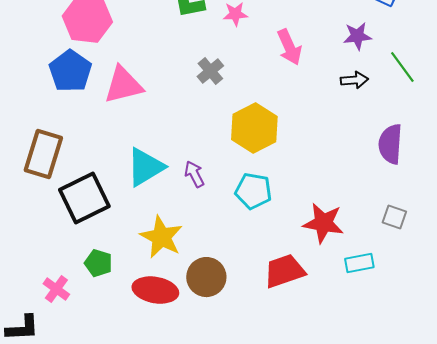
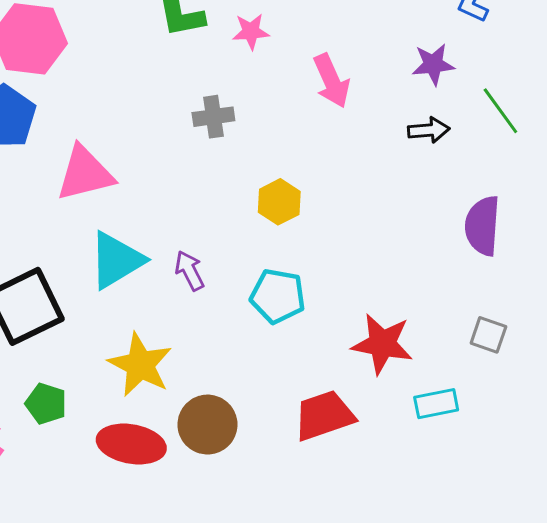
gray cross: (210, 71) -> (213, 117), turned 32
pink triangle: (123, 85) -> (85, 173), moved
yellow hexagon: (254, 128) -> (279, 202), size x0.6

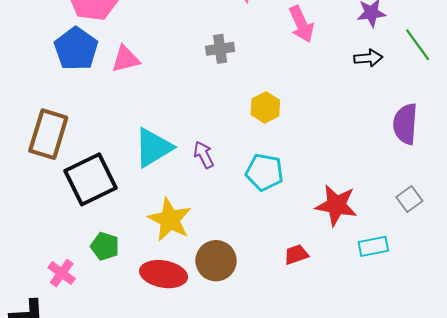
pink triangle: (85, 173) -> (125, 59), moved, size x0.7
gray square: (488, 335) -> (409, 199), turned 35
red trapezoid: (324, 416) -> (296, 255), size x0.6

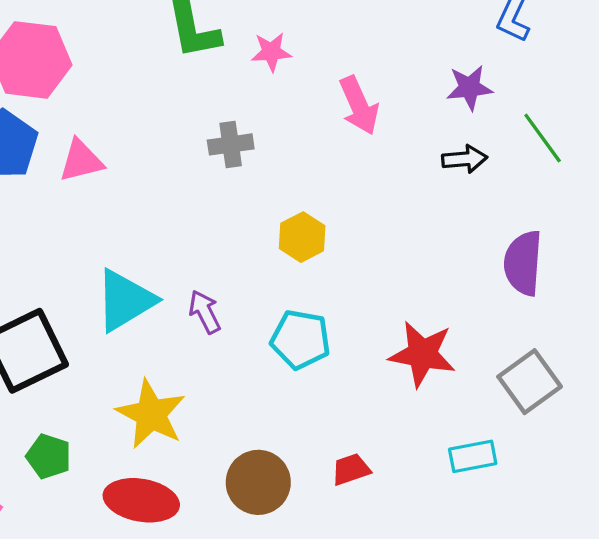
gray square: (409, 199) -> (530, 382), size x1.5
red star: (336, 205) -> (422, 354), moved
brown circle: (216, 261) -> (258, 482), moved

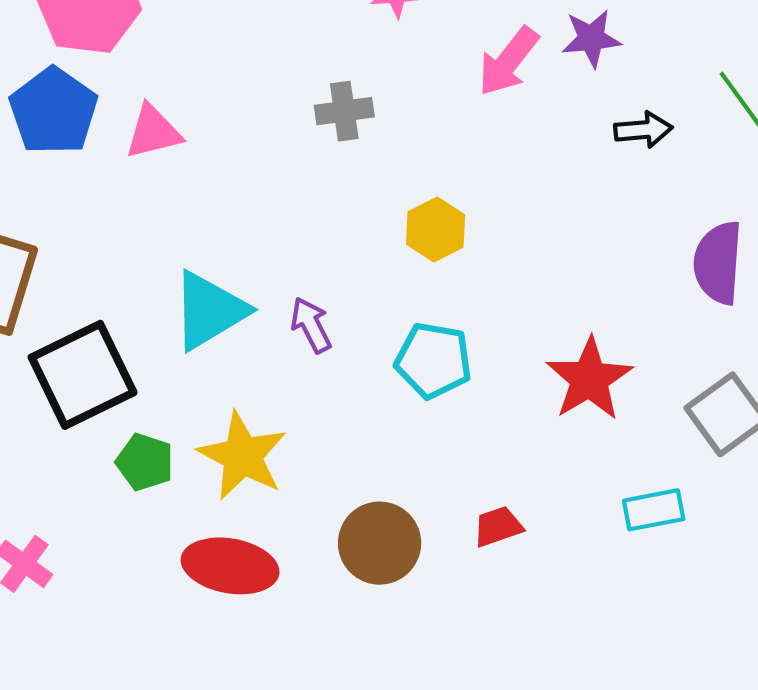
purple star: (469, 88) -> (591, 38), moved
pink arrow: (359, 105) -> (508, 61), turned 62
red star: (422, 354) -> (589, 379), turned 30
green pentagon: (49, 456) -> (145, 462), moved

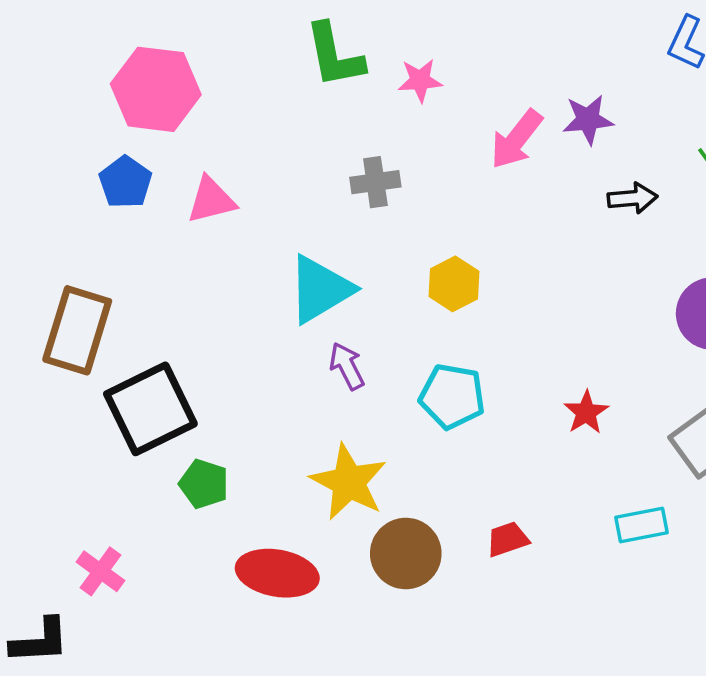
blue pentagon: (53, 111) -> (125, 182), size x0.7
cyan triangle: (209, 310) -> (320, 289), moved
red star: (589, 379) -> (586, 412), size x0.6
yellow star: (242, 456) -> (349, 482), moved

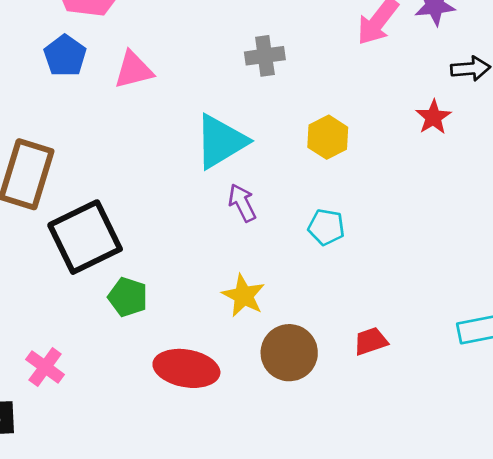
cyan pentagon: (452, 396) -> (326, 227), size x0.7
red star: (586, 412) -> (433, 117), moved
yellow star: (349, 482) -> (244, 296), size x0.7

